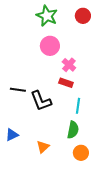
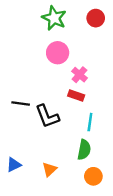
blue triangle: (12, 135) -> (14, 165), moved

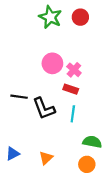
red circle: (96, 18) -> (80, 17), moved
pink circle: (58, 53) -> (52, 63), moved
cyan line: (90, 122) -> (73, 114), moved
green semicircle: (84, 150) -> (92, 142), moved, turned -90

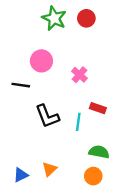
pink circle: (52, 63) -> (41, 61), moved
red rectangle: (71, 89) -> (98, 108), moved
black line: (19, 97) -> (21, 85), moved
blue triangle: (13, 154) -> (21, 175), moved

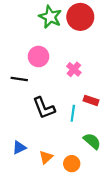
red circle: (86, 18) -> (80, 17), size x1.6
green semicircle: (99, 152) -> (92, 141), turned 30
blue triangle: (21, 175) -> (19, 148), moved
orange circle: (93, 176) -> (72, 164), moved

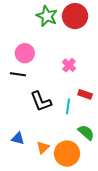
pink circle: (38, 57) -> (25, 53), moved
blue triangle: (19, 148) -> (18, 138), turned 40
orange circle: (72, 164) -> (67, 154), size x1.6

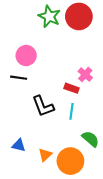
pink cross: (69, 65) -> (85, 75), moved
red rectangle: (85, 94) -> (71, 88), moved

